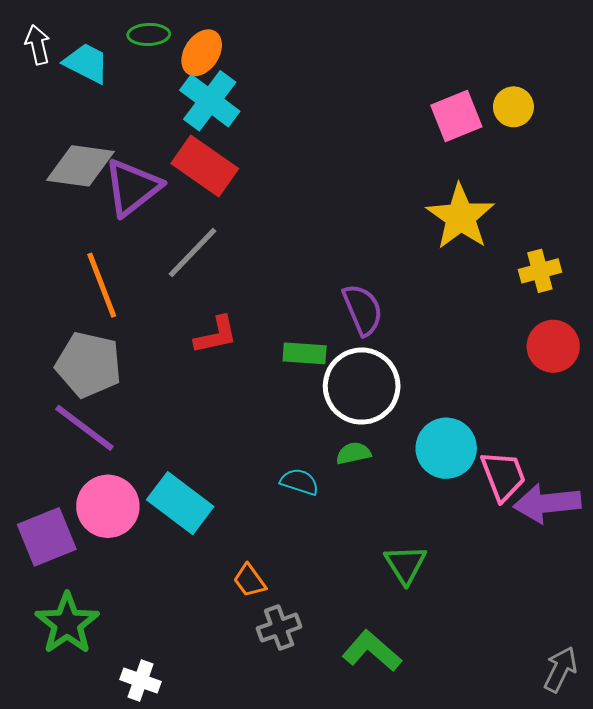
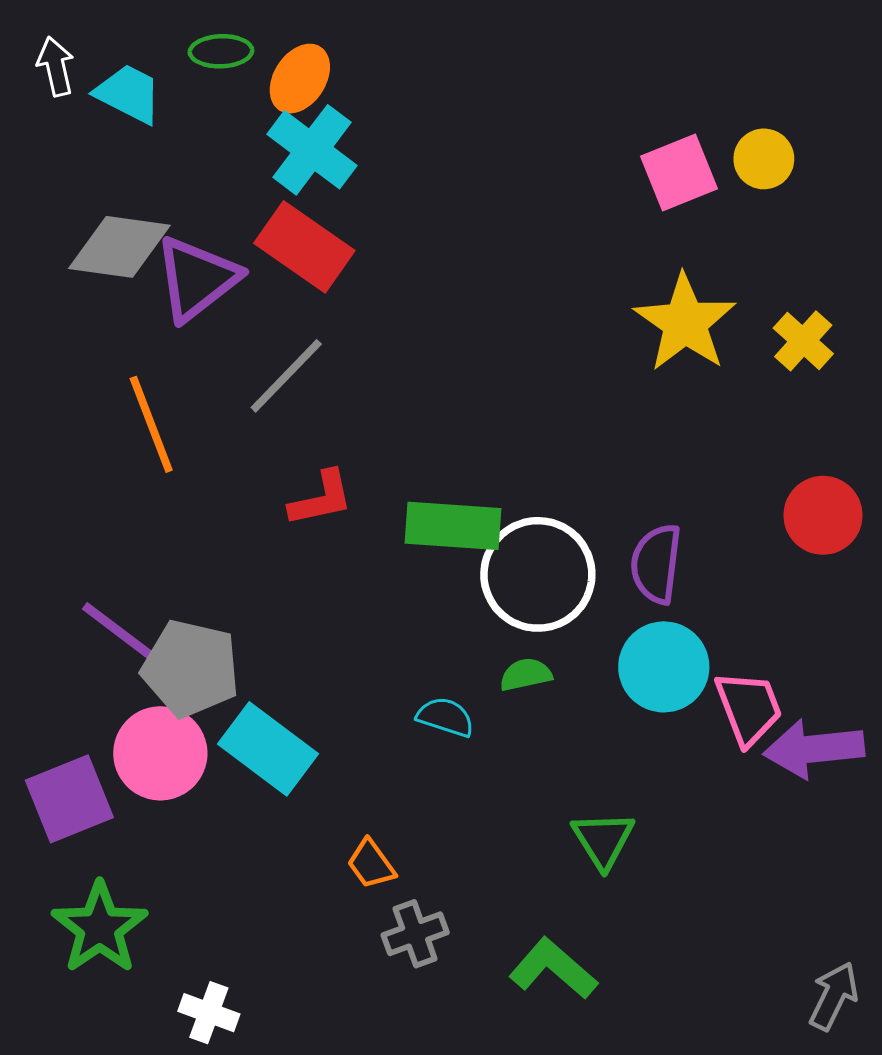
yellow cross: (540, 271) -> (803, 341), moved, turned -33
purple semicircle: (363, 310) -> (656, 564), moved, turned -150
green rectangle: (305, 353) -> (453, 526), size x1.5
gray pentagon: (89, 365) -> (191, 668), moved

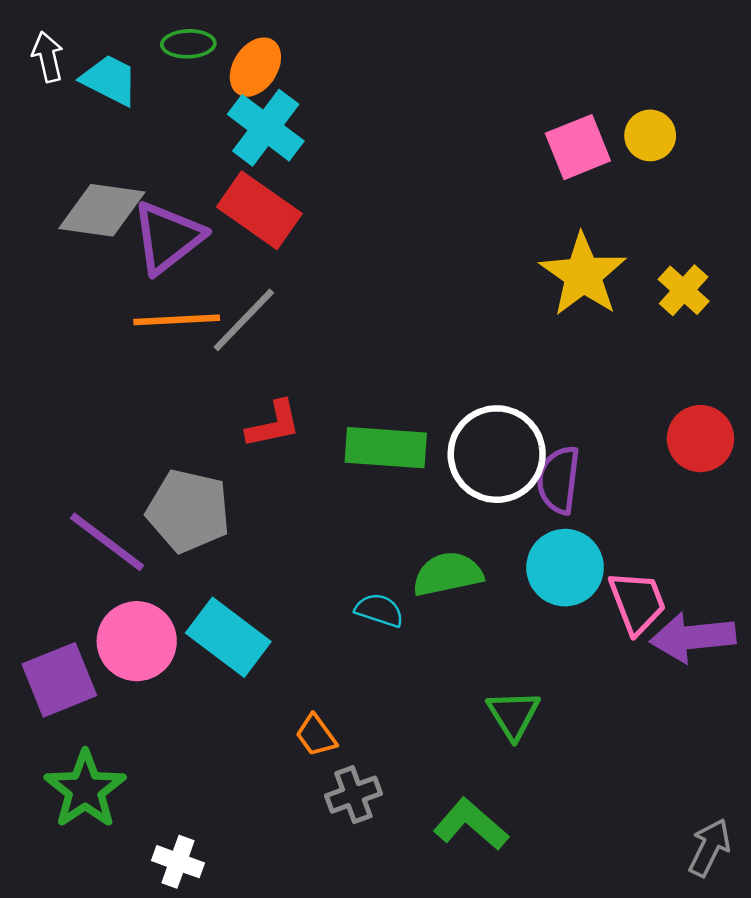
orange line: (151, 424) -> (177, 320), moved, turned -72
white circle: (538, 574) -> (497, 454), moved
gray pentagon: (191, 668) -> (188, 511), moved
green semicircle: (526, 674) -> (448, 574), size x1.6

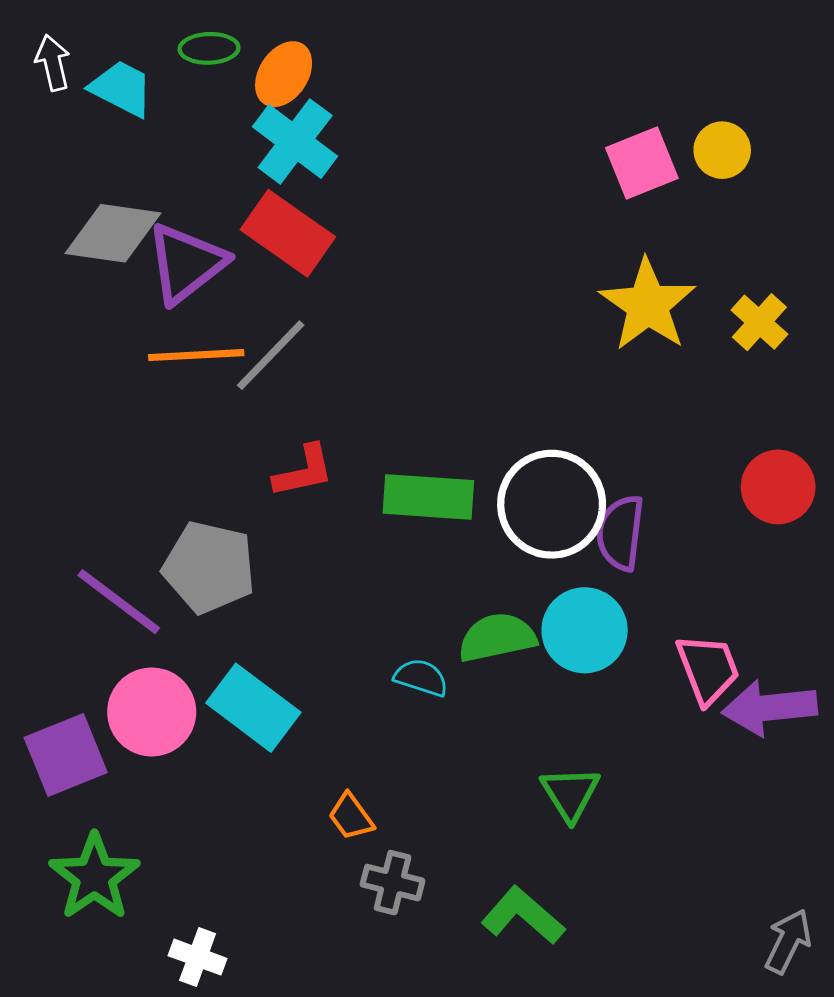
cyan circle: (565, 568) -> (585, 630), moved
gray cross: (353, 795) -> (393, 883), turned 34

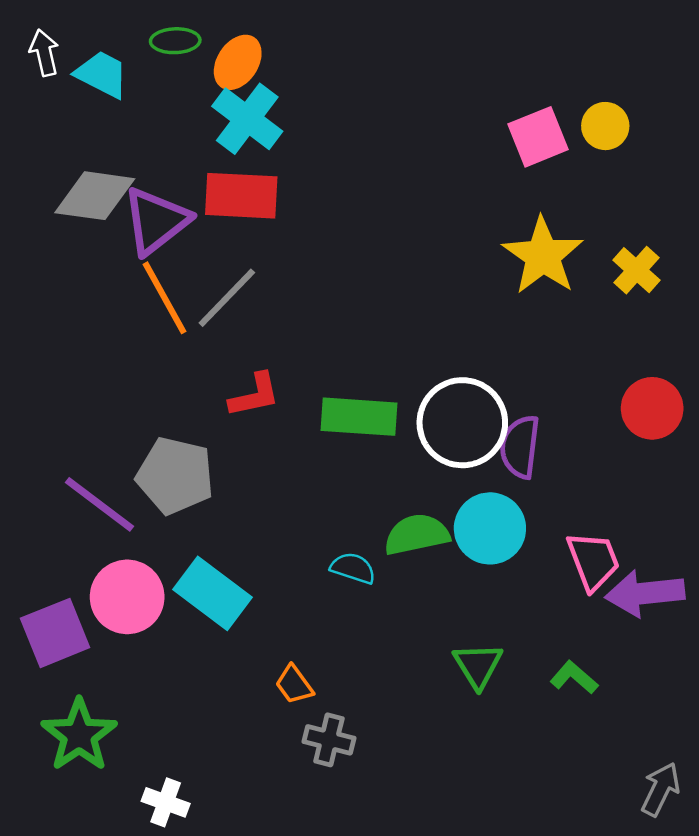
red rectangle: (288, 233) -> (241, 196), turned -32
orange line: (196, 355) -> (164, 298), turned 64
green L-shape: (523, 916) -> (574, 677), moved, size x0.7

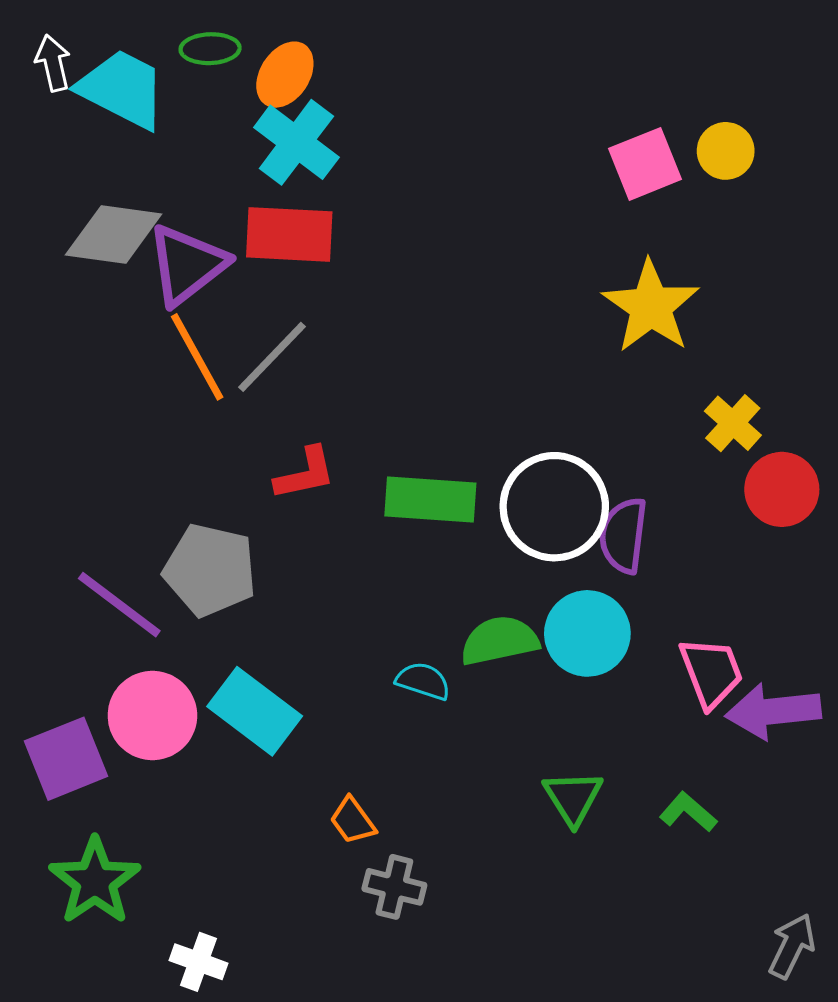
cyan trapezoid: (102, 74) -> (122, 89), size x1.4
yellow cross: (637, 270) -> (733, 423), moved

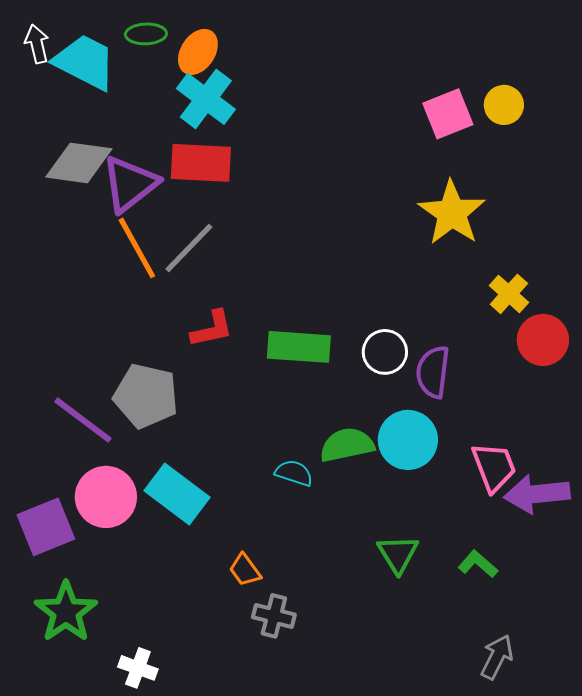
white circle: (554, 507) -> (385, 352), size x0.6
gray arrow: (792, 946) -> (497, 657), moved

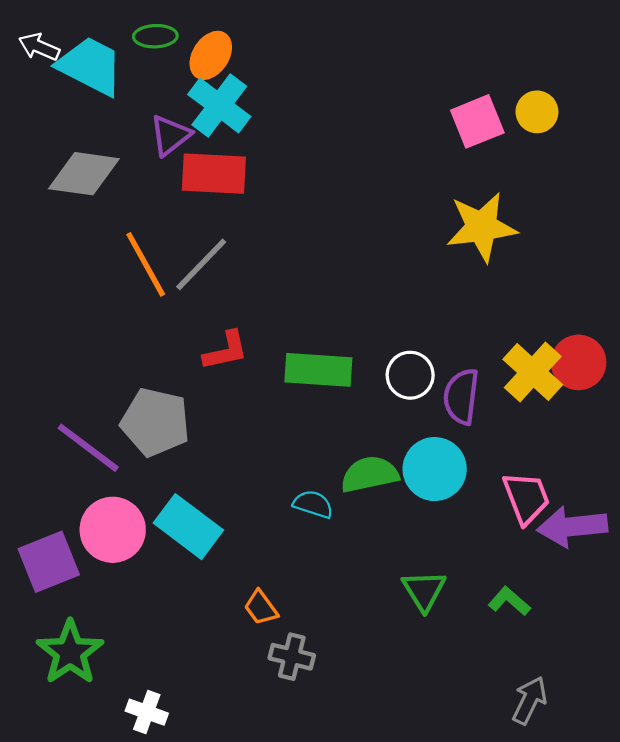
white arrow: (37, 44) -> (39, 47), turned -54
purple triangle: (130, 184) -> (170, 135), moved, size x0.7
yellow star: (452, 213) -> (482, 227), turned 30
yellow cross: (509, 294) -> (533, 372), moved, size x1.4

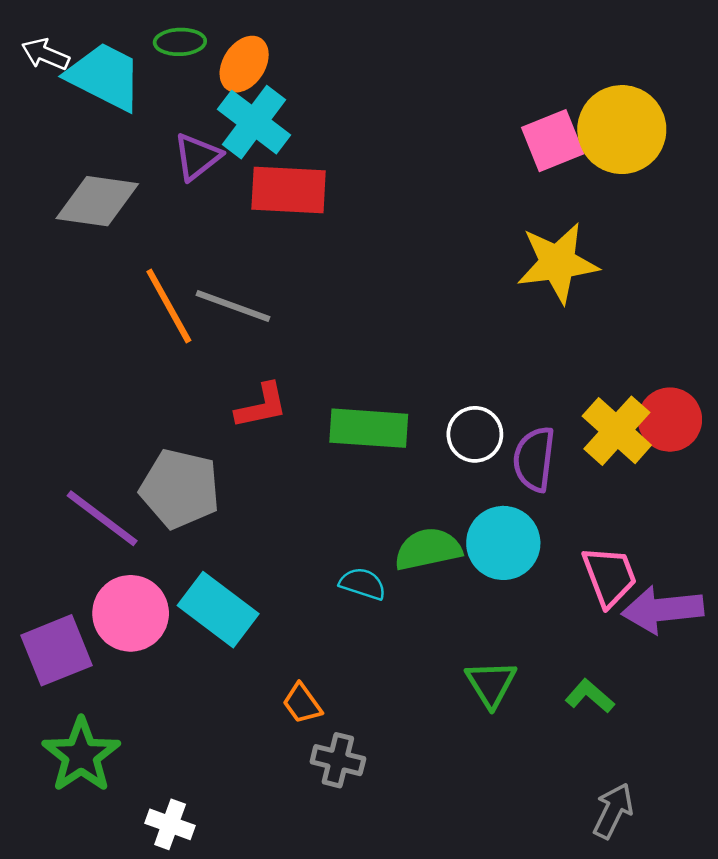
yellow circle: (537, 112) -> (622, 130), size x1.8
red rectangle: (214, 174) -> (289, 190), moved
gray line: (201, 264) -> (233, 306), turned 66

